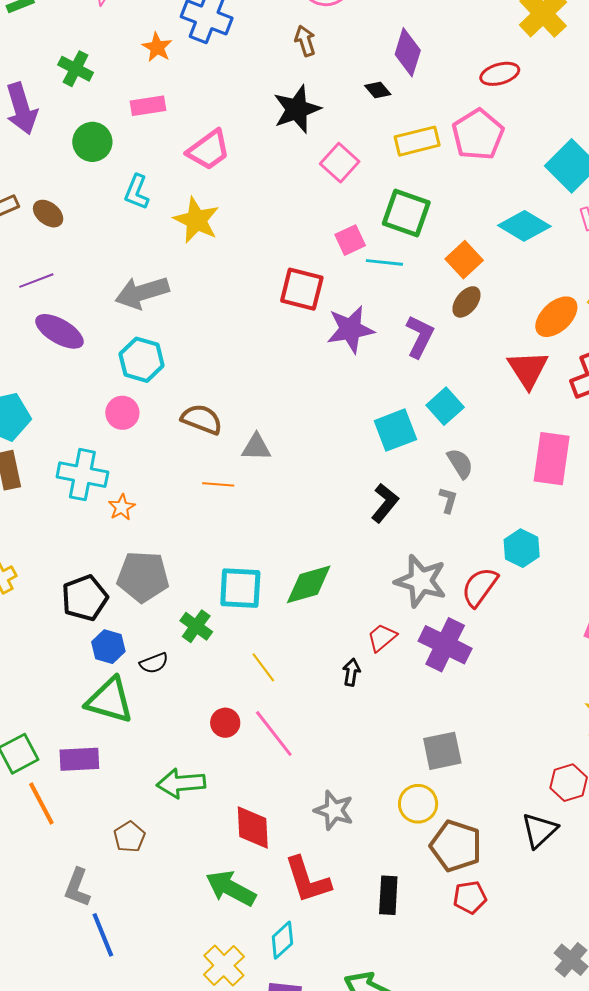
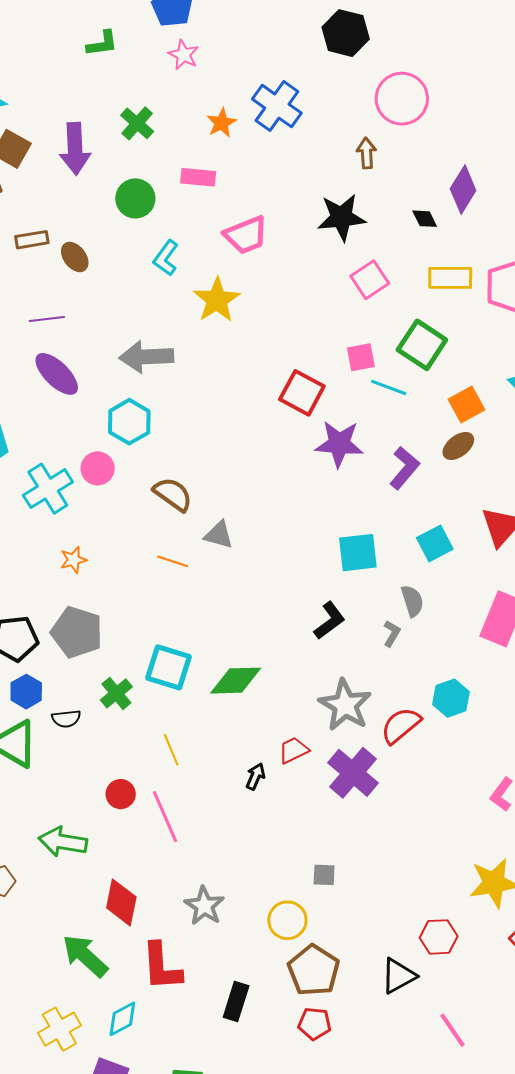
cyan square: (445, 406) -> (435, 543), moved
cyan cross: (82, 475) -> (48, 489), moved, turned 33
gray square: (442, 751) -> (324, 875), size x0.6

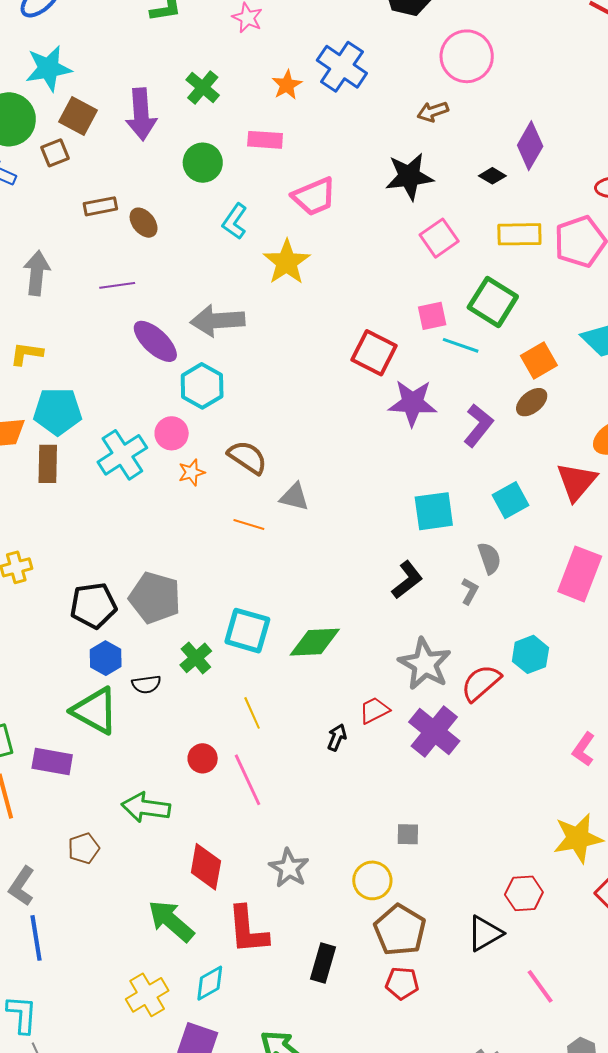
brown arrow: (367, 153) -> (433, 112), turned -104
black diamond: (425, 219) -> (492, 176), turned -32
purple ellipse: (57, 374) -> (155, 341), moved
orange star: (73, 560) -> (192, 472), moved

